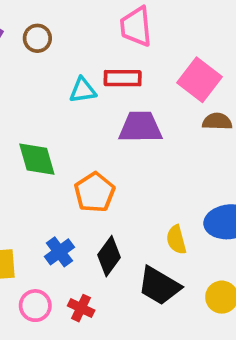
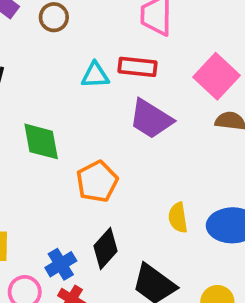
purple trapezoid: (140, 127) -> (151, 119), turned -153
yellow semicircle: (176, 240) -> (178, 218), moved
blue cross: (59, 252) -> (61, 264), moved

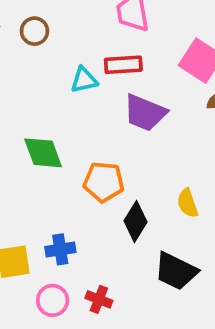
orange pentagon: (97, 182) -> (104, 182), turned -30
black diamond: (106, 249) -> (136, 221), moved
blue cross: (61, 264) -> (60, 249), moved, turned 32

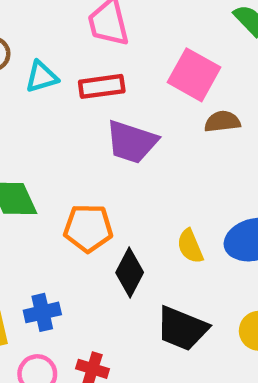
cyan triangle: (84, 80) -> (42, 77), moved

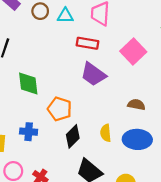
cyan triangle: (42, 77) -> (65, 16), moved
brown semicircle: (222, 122) -> (136, 105), moved
blue cross: (42, 312) -> (29, 132), moved

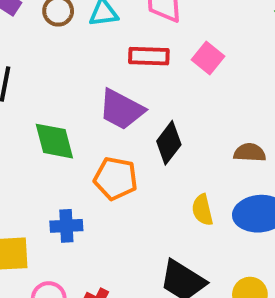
pink square: (133, 52) -> (208, 58), moved, size x0.7
purple trapezoid: (93, 74) -> (121, 109), moved
black diamond: (73, 136) -> (169, 143), moved

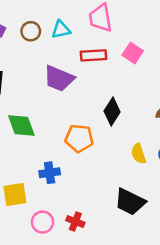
purple trapezoid: (121, 109) -> (59, 78), moved
green diamond: (54, 141) -> (21, 125), moved

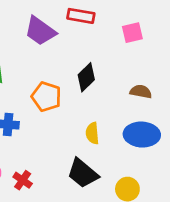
pink square: (133, 53) -> (132, 33), moved, turned 30
yellow semicircle: (138, 154) -> (92, 133), moved

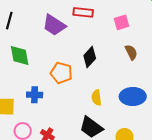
brown semicircle: (141, 92) -> (131, 52), moved, turned 56

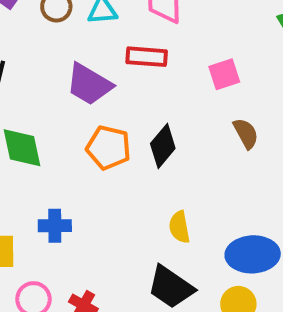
orange pentagon: (61, 73) -> (108, 148), moved
blue ellipse: (133, 97) -> (253, 254), moved

